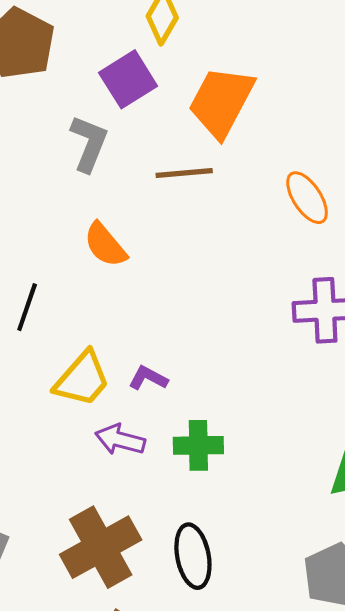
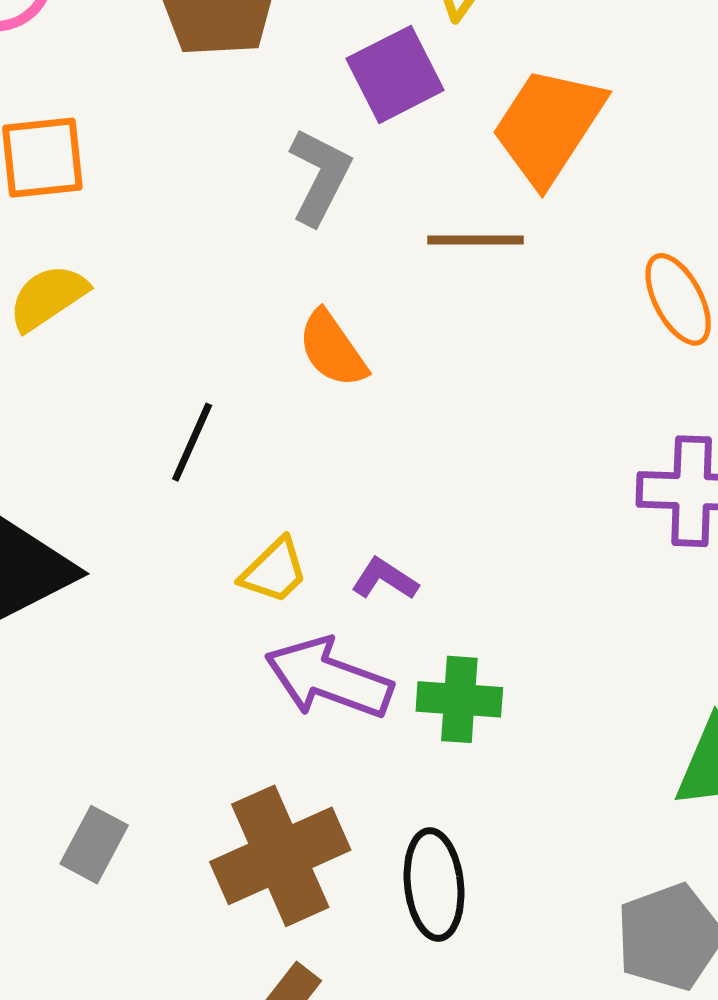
yellow trapezoid: (82, 379) -> (274, 571), size x0.7
purple arrow: (120, 440) -> (329, 678), size x1.5

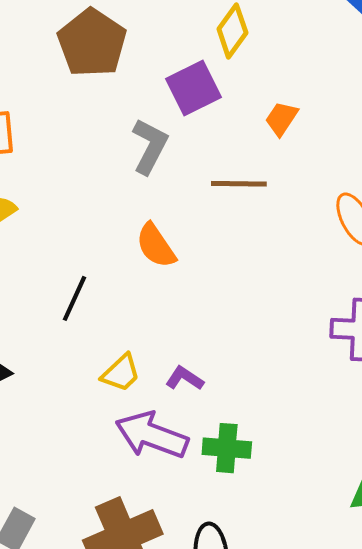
orange trapezoid: (548, 126) -> (281, 119), size x0.5

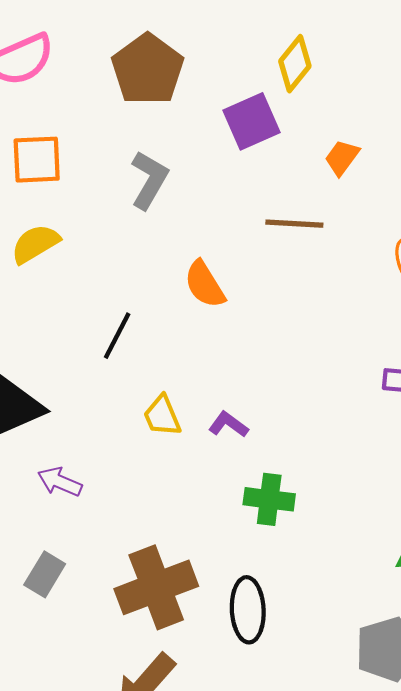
gray L-shape: (150, 146) -> (149, 180), moved
yellow trapezoid: (121, 373) -> (162, 416), turned 108
purple arrow: (152, 435) -> (60, 482), moved, size x0.6

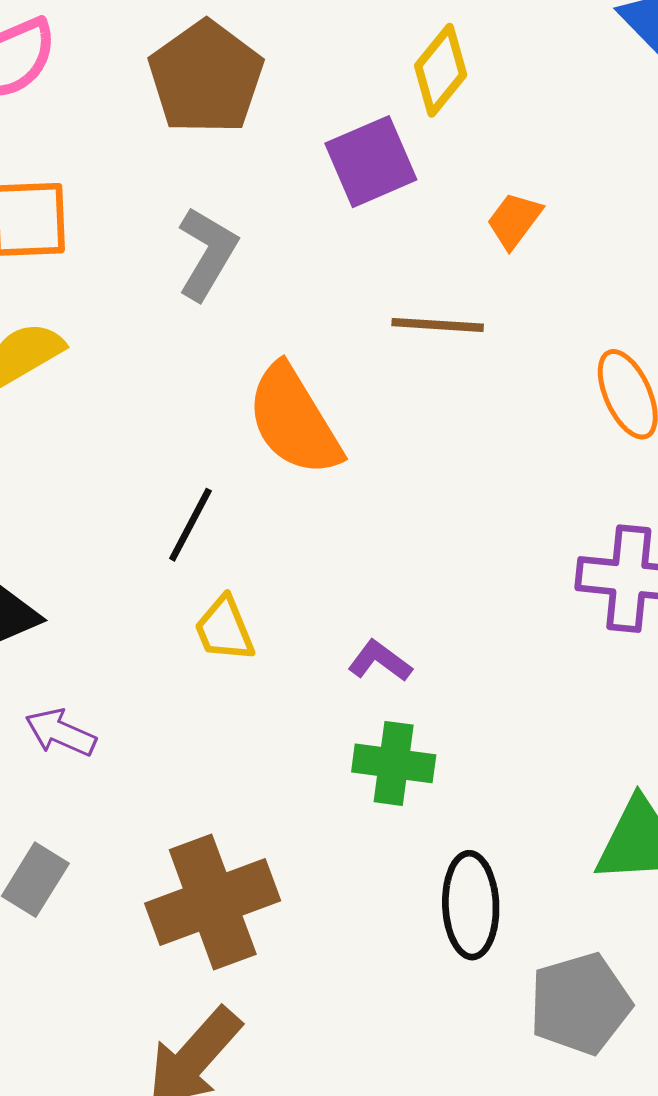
orange semicircle: (205, 284) -> (294, 420), size x1.5
black line: (117, 336) -> (190, 525), moved
purple L-shape: (228, 424) -> (380, 661), moved
black ellipse: (248, 610) -> (471, 905), moved

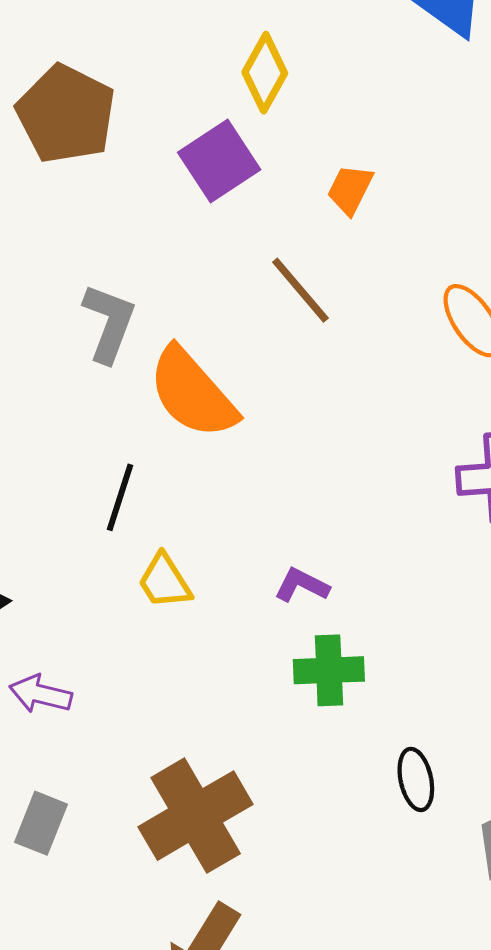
gray L-shape: (207, 253) -> (109, 323), moved
brown line: (438, 325) -> (300, 290), turned 56
black ellipse: (471, 905) -> (416, 779), size x0.7

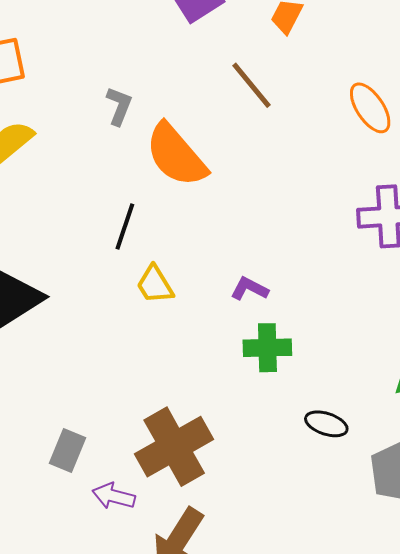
gray L-shape: (109, 323) -> (119, 106), size x0.7
purple arrow: (41, 694) -> (114, 496), moved
black ellipse: (416, 779) -> (326, 424), turned -60

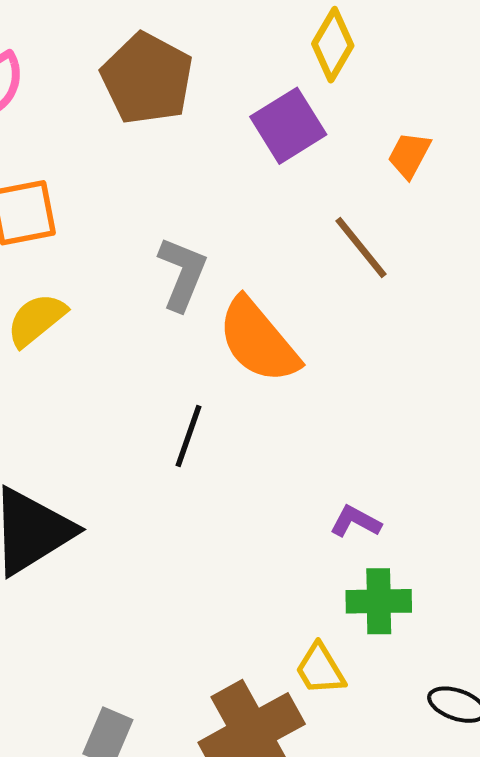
gray L-shape: (119, 106) -> (182, 274), size x1.4
yellow trapezoid: (155, 285) -> (320, 669), moved

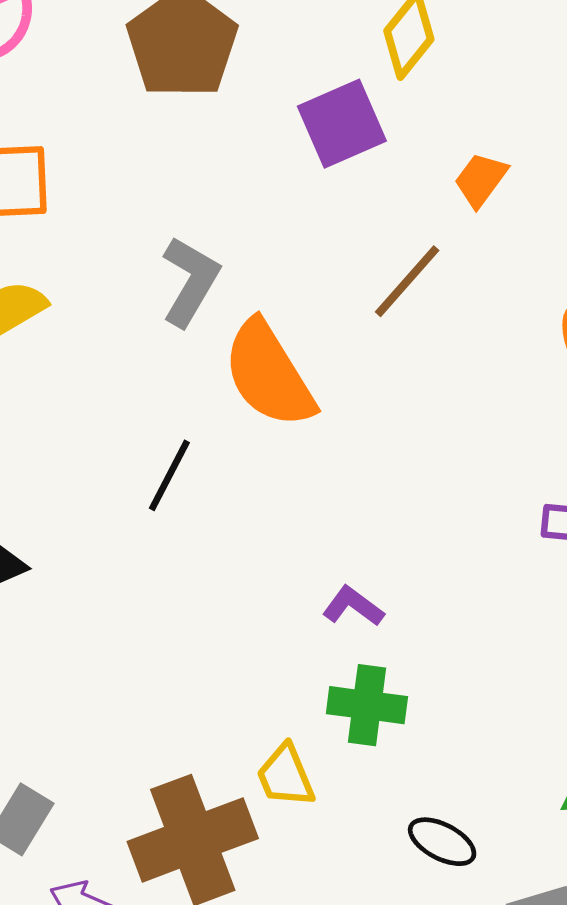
brown line: (361, 247) -> (407, 281), turned 72

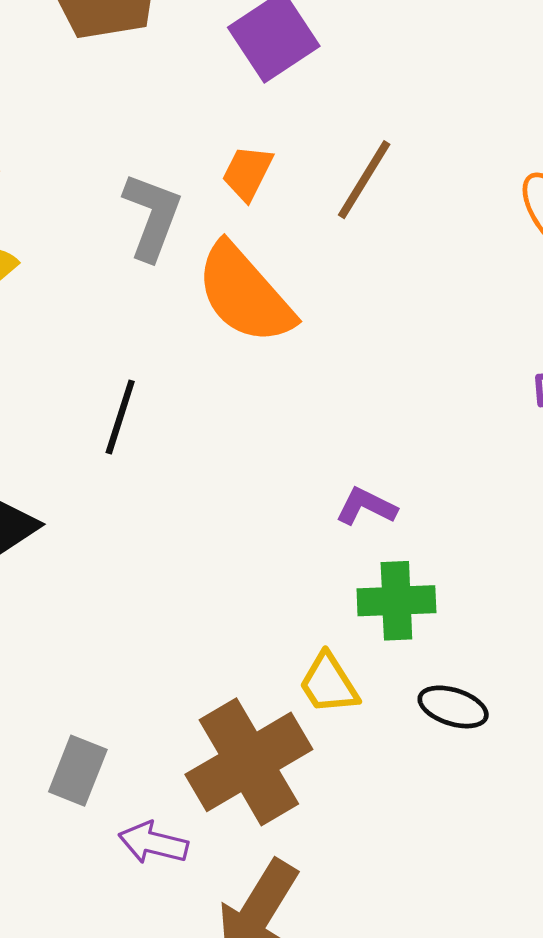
orange trapezoid: (481, 180) -> (247, 173), moved
black line: (169, 475) -> (120, 417), moved
black ellipse: (442, 842) -> (453, 707), moved

